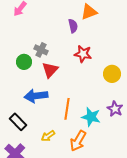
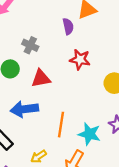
gray cross: (41, 50) -> (30, 45), moved
red triangle: (50, 70) -> (41, 78), turned 36

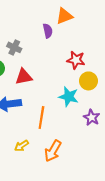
red star: (80, 59) -> (76, 60), moved
cyan star: (89, 134) -> (69, 97), moved

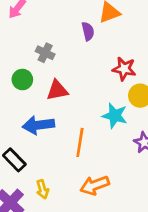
yellow arrow: (22, 146) -> (42, 189), moved, turned -72
orange arrow: (53, 151) -> (95, 185), turned 40

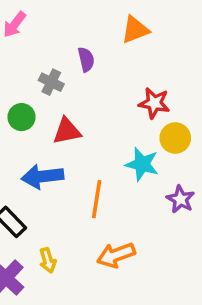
purple semicircle: (88, 31) -> (86, 59), moved

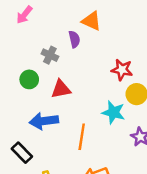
orange triangle: (135, 30) -> (91, 21), moved, turned 45

